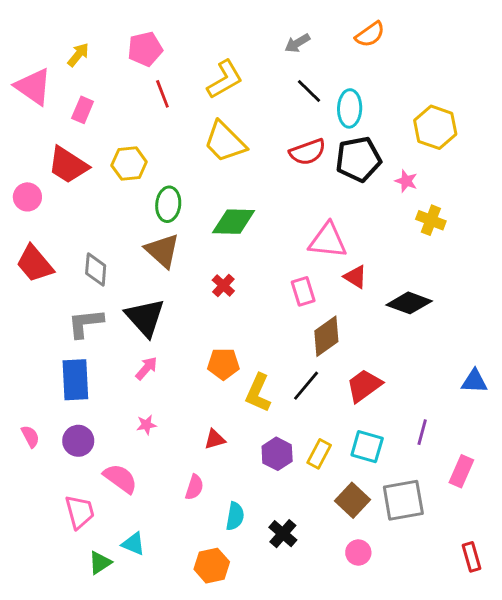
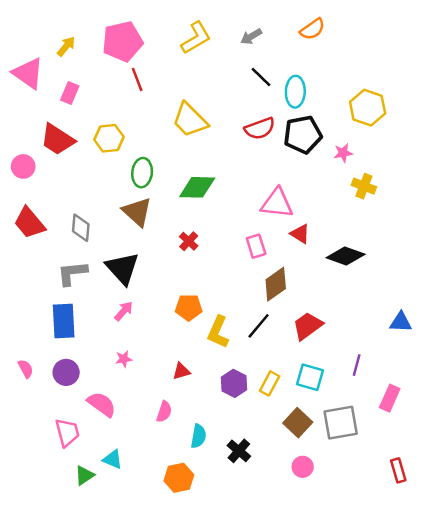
pink pentagon: (145, 49) -> (122, 41), size x1.4
yellow L-shape: (225, 79) -> (196, 38), moved
pink star: (406, 181) -> (343, 153), turned -30

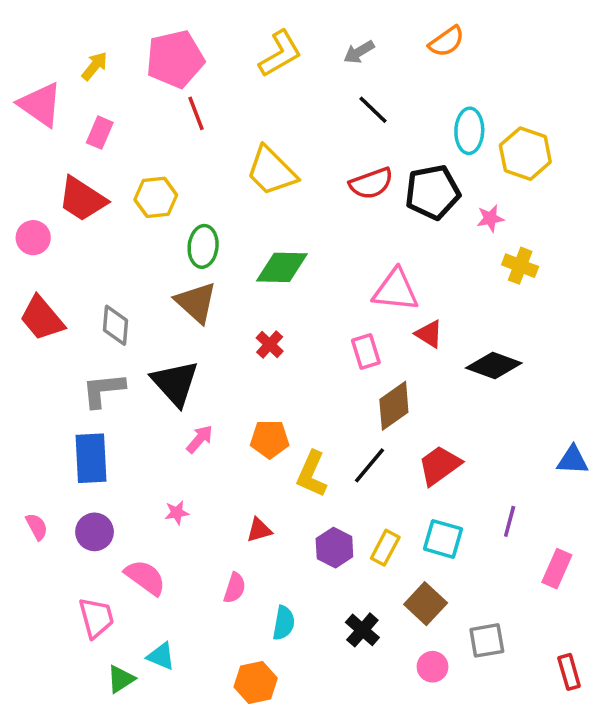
cyan ellipse: (295, 92) -> (469, 131), moved
pink arrow: (124, 311) -> (200, 439), moved
gray square: (341, 423) -> (487, 640), moved, size x0.7
black cross: (239, 451) -> (362, 630), moved

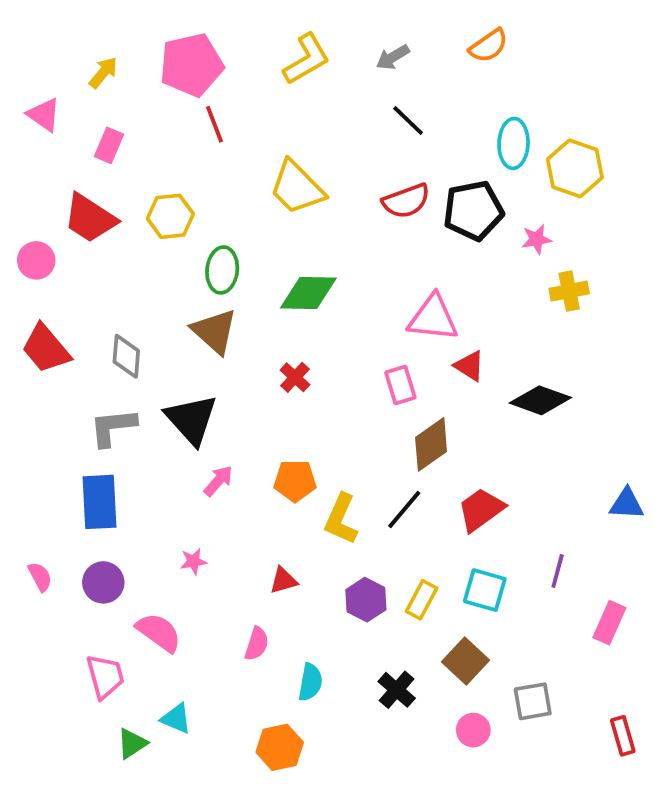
pink triangle: (40, 105) -> (44, 115), size x0.7
yellow cross: (520, 266) -> (569, 291), turned -32

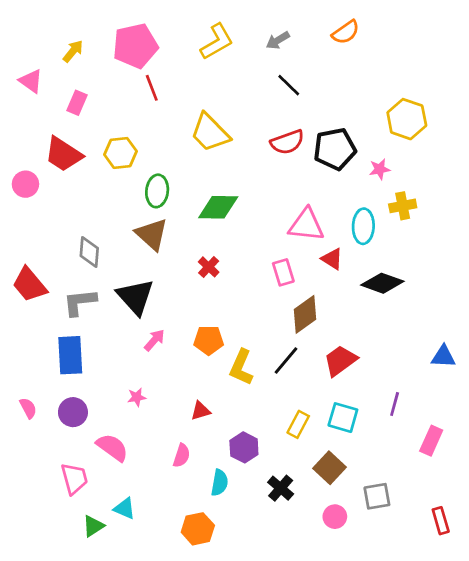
cyan ellipse: (514, 143) -> (363, 226), moved
red trapezoid: (46, 349) -> (30, 285), moved
purple hexagon: (366, 600) -> (244, 447), moved

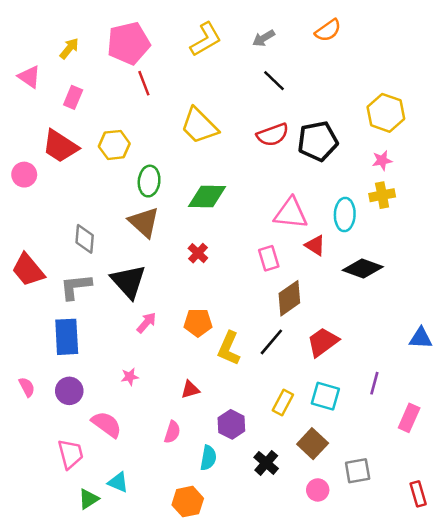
pink star: (380, 169) -> (382, 160), moved

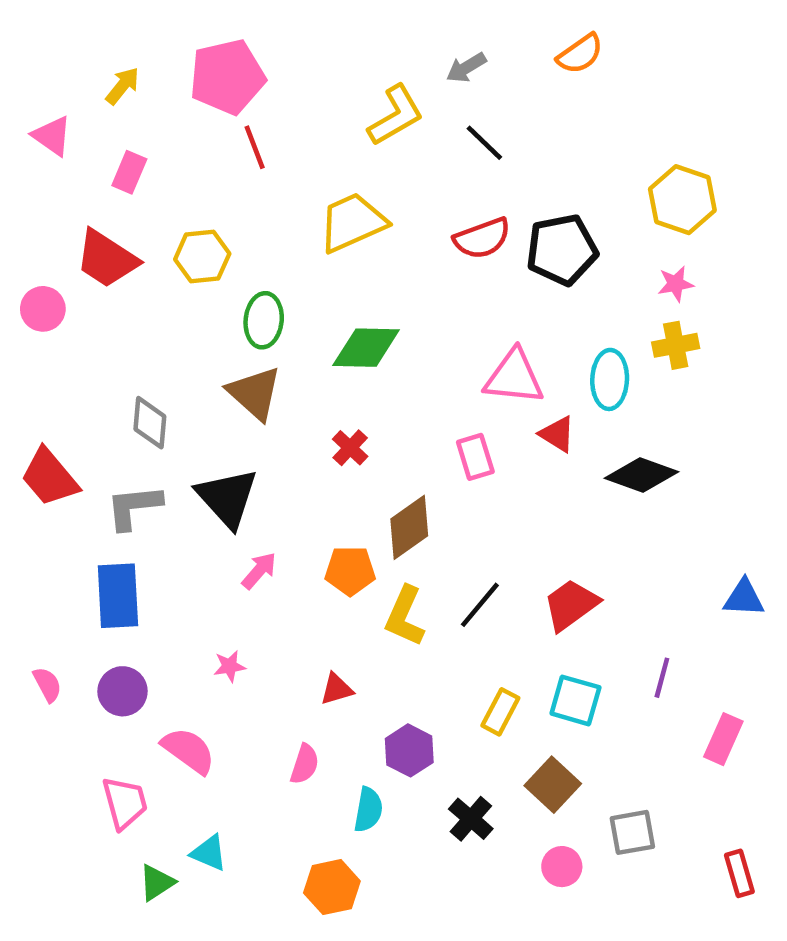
yellow L-shape: (206, 39) -> (396, 115), moved
yellow trapezoid: (199, 126) -> (352, 222), turned 111
brown diamond: (289, 298) -> (409, 527), moved

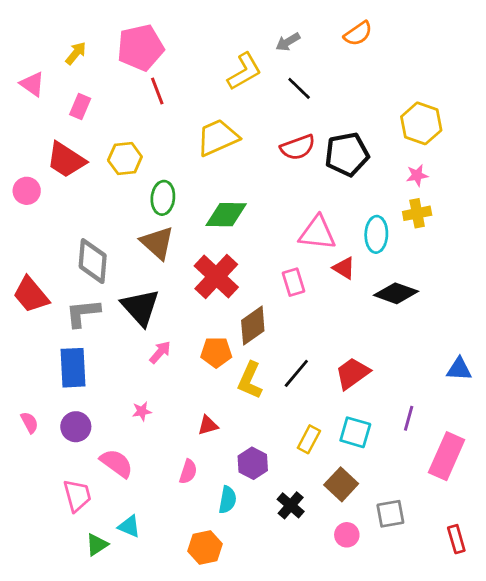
gray diamond: (150, 423) -> (93, 261), size x1.4
red cross: (350, 448) -> (216, 276), size x2.0
pink rectangle: (723, 739) -> (447, 456), size x1.5

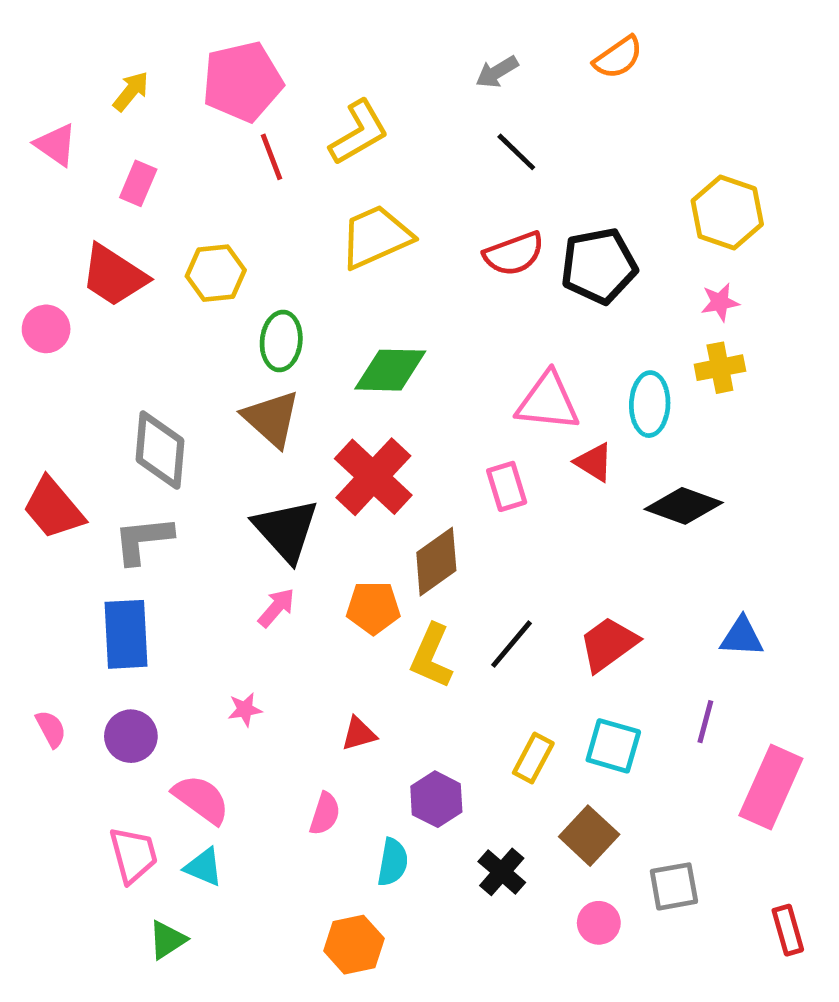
yellow L-shape: (244, 71) -> (359, 133), moved
black triangle: (140, 307) -> (286, 530), moved
blue triangle: (459, 369) -> (742, 637), moved
cyan triangle: (129, 526) -> (204, 867), moved

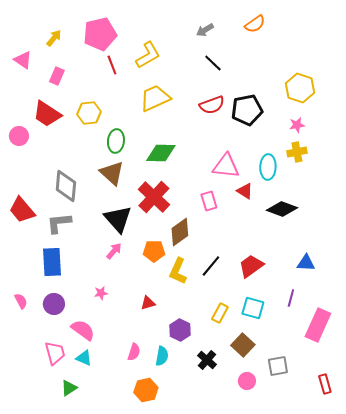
pink semicircle: (325, 814) -> (134, 352), moved

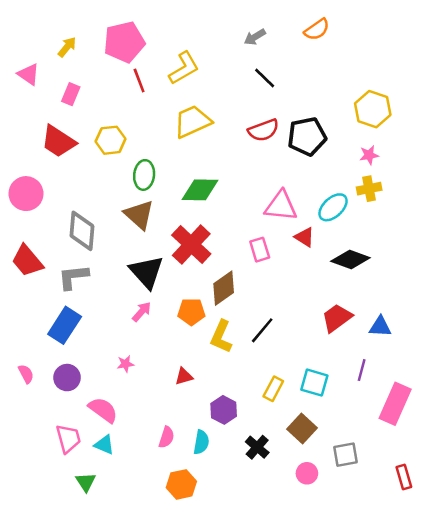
pink circle: (19, 136) -> (26, 194), moved, size x1.4
cyan ellipse: (268, 167) -> (333, 207), turned 45
blue rectangle: (52, 262) -> (65, 325), turned 36
red trapezoid: (251, 266) -> (337, 318), moved
green triangle: (69, 388) -> (86, 482), turned -30

